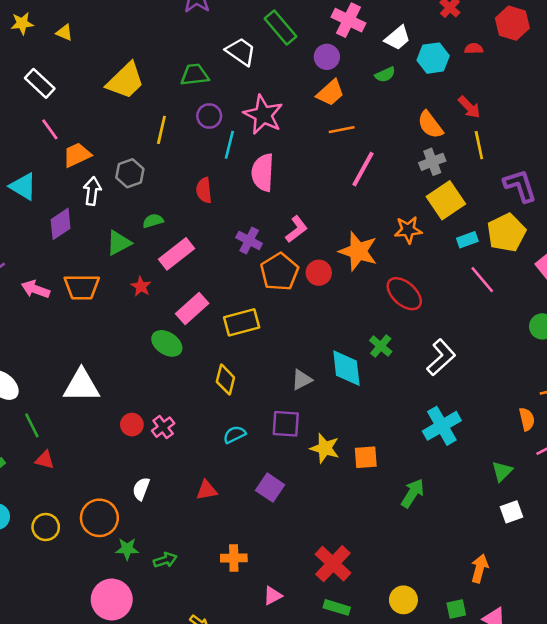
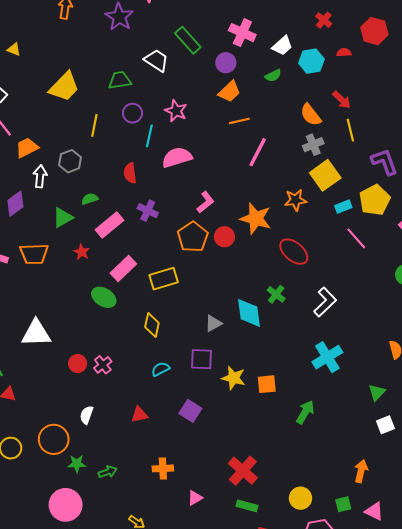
pink star: (263, 115) -> (176, 111), size x0.7
pink semicircle: (263, 173) -> (177, 157), turned 72
purple cross: (249, 240) -> (148, 211), moved

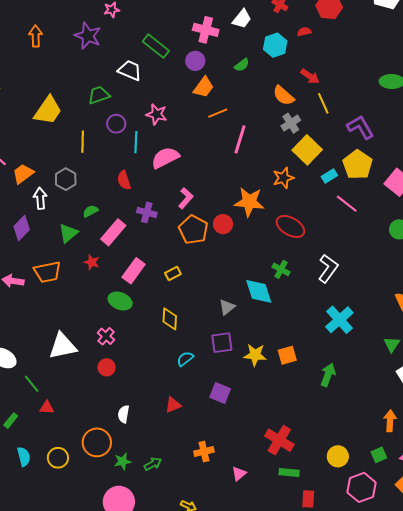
white trapezoid: (282, 46) -> (242, 19), moved
pink L-shape: (205, 202) -> (186, 198), moved
yellow rectangle: (164, 279) -> (173, 273), size x0.6
pink cross: (103, 365) -> (106, 336), moved

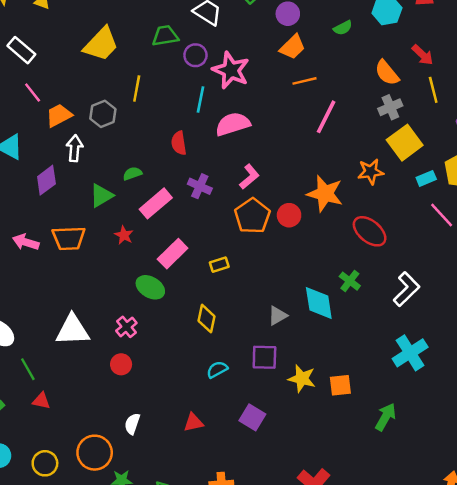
pink star: (157, 114) -> (231, 70), size x1.4
purple circle: (116, 124) -> (195, 55), moved
gray hexagon: (66, 179) -> (103, 114), moved

